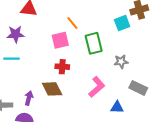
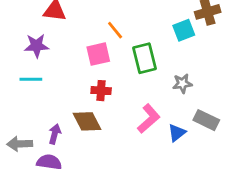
blue triangle: (117, 107) -> (177, 133), moved, turned -40

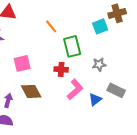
pink square: (98, 54) -> (22, 63), moved
red cross: (101, 91) -> (61, 69), moved

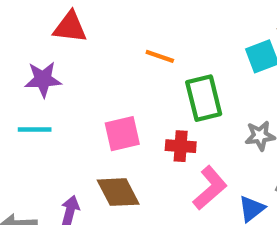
orange line: (51, 26) -> (160, 56), turned -32
pink square: (22, 63) -> (122, 134), moved

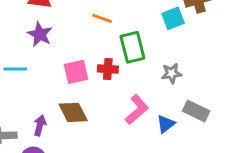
purple star: (43, 79) -> (40, 34), moved, turned 30
red cross: (181, 146) -> (108, 69), moved

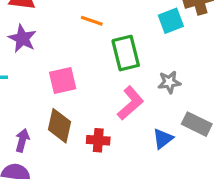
red cross: (108, 69) -> (98, 140), moved
pink L-shape: (137, 110) -> (131, 103), moved
brown diamond: (73, 112) -> (59, 126), turned 40

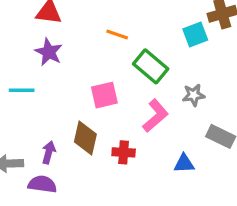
green rectangle: (126, 53) -> (151, 66), turned -36
pink square: (63, 81) -> (104, 95), moved
blue triangle: (163, 139) -> (184, 164), moved, turned 35

